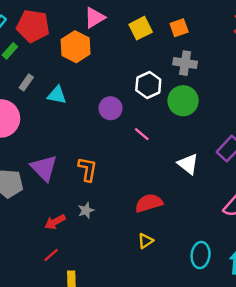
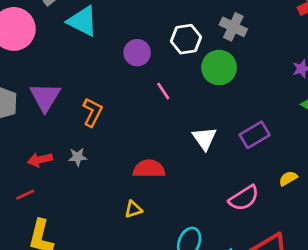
cyan triangle: (57, 95) -> (82, 21), size x1.4

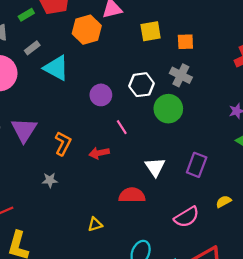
purple rectangle: (255, 135) -> (197, 165), turned -40
red arrow: (40, 160) -> (99, 153), moved
red semicircle: (149, 169) -> (132, 195), moved

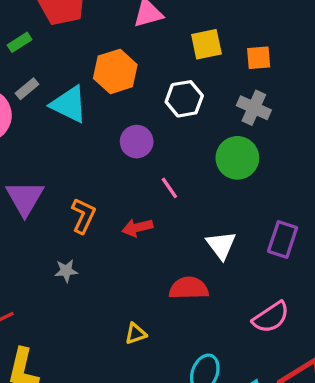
green rectangle: (26, 15) -> (20, 42), moved
orange hexagon: (87, 30) -> (115, 71), moved
gray rectangle: (32, 48) -> (27, 89), moved
white hexagon: (142, 85) -> (184, 99), moved

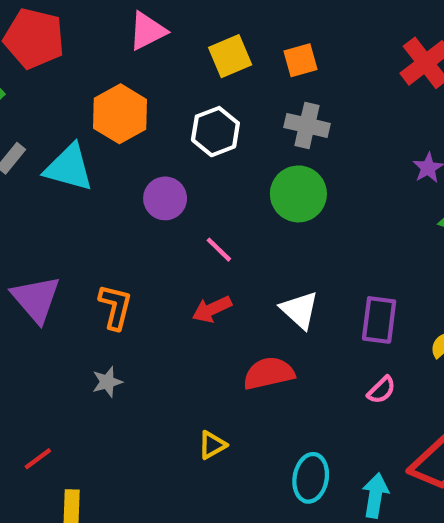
red arrow: (137, 228) -> (212, 309), moved
purple rectangle: (283, 239) -> (379, 320), moved
pink semicircle: (271, 317) -> (382, 390), size x0.6

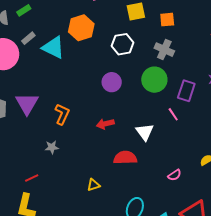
purple circle: (165, 198) -> (112, 82), moved
pink line: (219, 250) -> (173, 114), moved
purple rectangle: (379, 320) -> (186, 91), moved
red line: (38, 459) -> (32, 178), moved

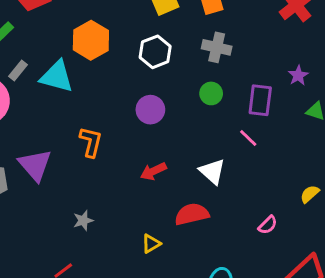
green circle: (154, 80) -> (211, 93), size x0.6
orange L-shape: (62, 114) -> (91, 142), moved
yellow triangle: (93, 185) -> (151, 244), moved

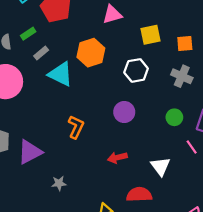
gray rectangle: (18, 70) -> (41, 53), moved
green circle: (211, 93) -> (174, 117), moved
purple triangle: (35, 165) -> (30, 152), moved, turned 32

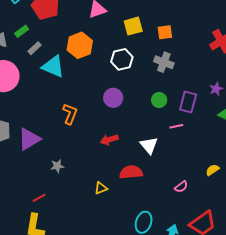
pink line: (192, 147) -> (176, 126), turned -64

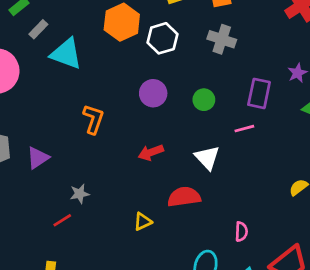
orange hexagon: (80, 45) -> (122, 22), moved
green circle: (159, 100) -> (204, 100), moved
purple triangle: (29, 139) -> (38, 158), size x0.7
pink semicircle: (181, 187) -> (241, 232), moved, turned -48
red line: (39, 198) -> (62, 220), moved

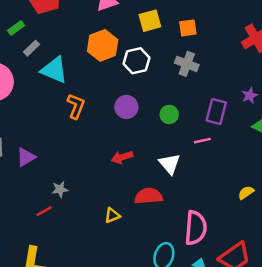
orange L-shape: (93, 119) -> (76, 106), moved
pink semicircle: (241, 232) -> (196, 228), size x2.0

